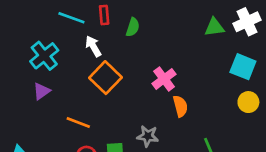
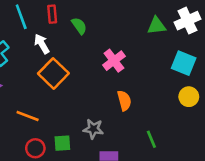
cyan line: (71, 18) -> (21, 17), turned 50
green semicircle: (133, 27) -> (79, 26), turned -54
pink cross: (164, 79) -> (114, 61), moved

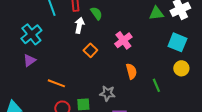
white arrow: (42, 44) -> (79, 25), moved, turned 42
orange square: (53, 73) -> (90, 50), moved, size x0.6
green line: (151, 139) -> (156, 85), moved

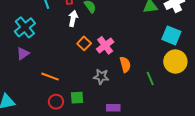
pink cross: (123, 40) -> (105, 45), moved
yellow circle: (181, 68) -> (175, 62), size x1.5
gray star: (107, 93) -> (101, 77), moved

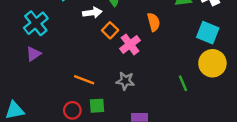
white arrow: (73, 18) -> (92, 13), turned 70
orange square: (84, 43) -> (110, 30), moved
orange semicircle: (125, 65) -> (154, 22), moved
orange line: (50, 77) -> (84, 80), moved

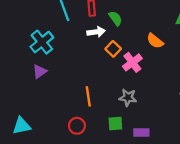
orange semicircle: (154, 22) -> (155, 41), turned 144
orange line: (84, 80) -> (88, 96), turned 60
green square: (97, 106) -> (115, 124), moved

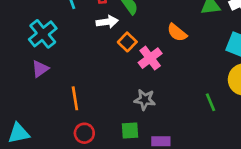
orange line: (88, 96) -> (75, 98), moved

